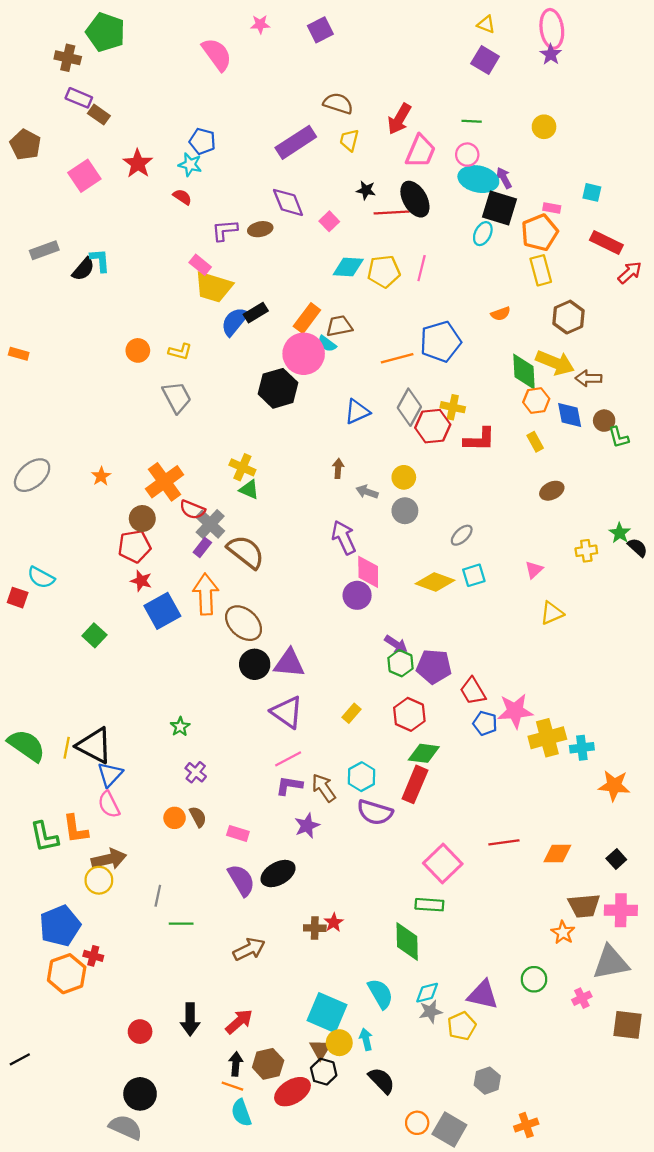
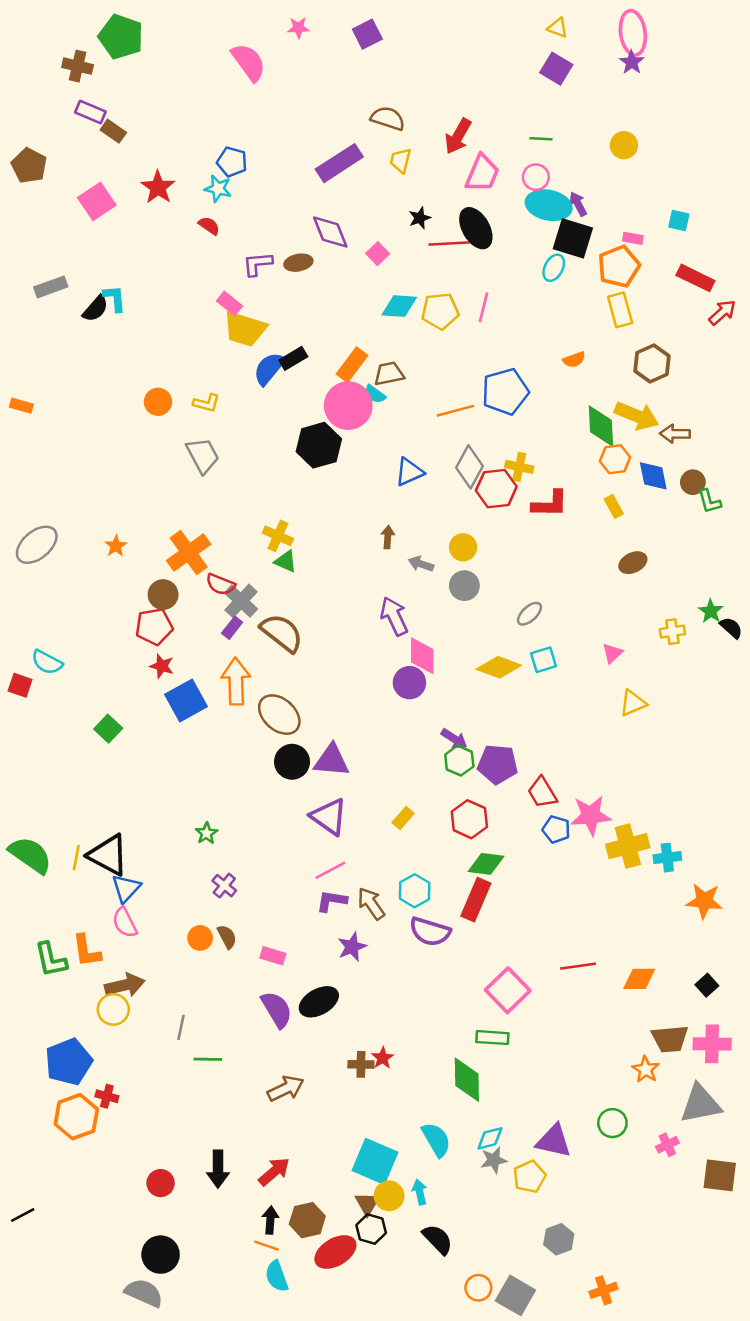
black star: (366, 190) -> (420, 218), turned -30

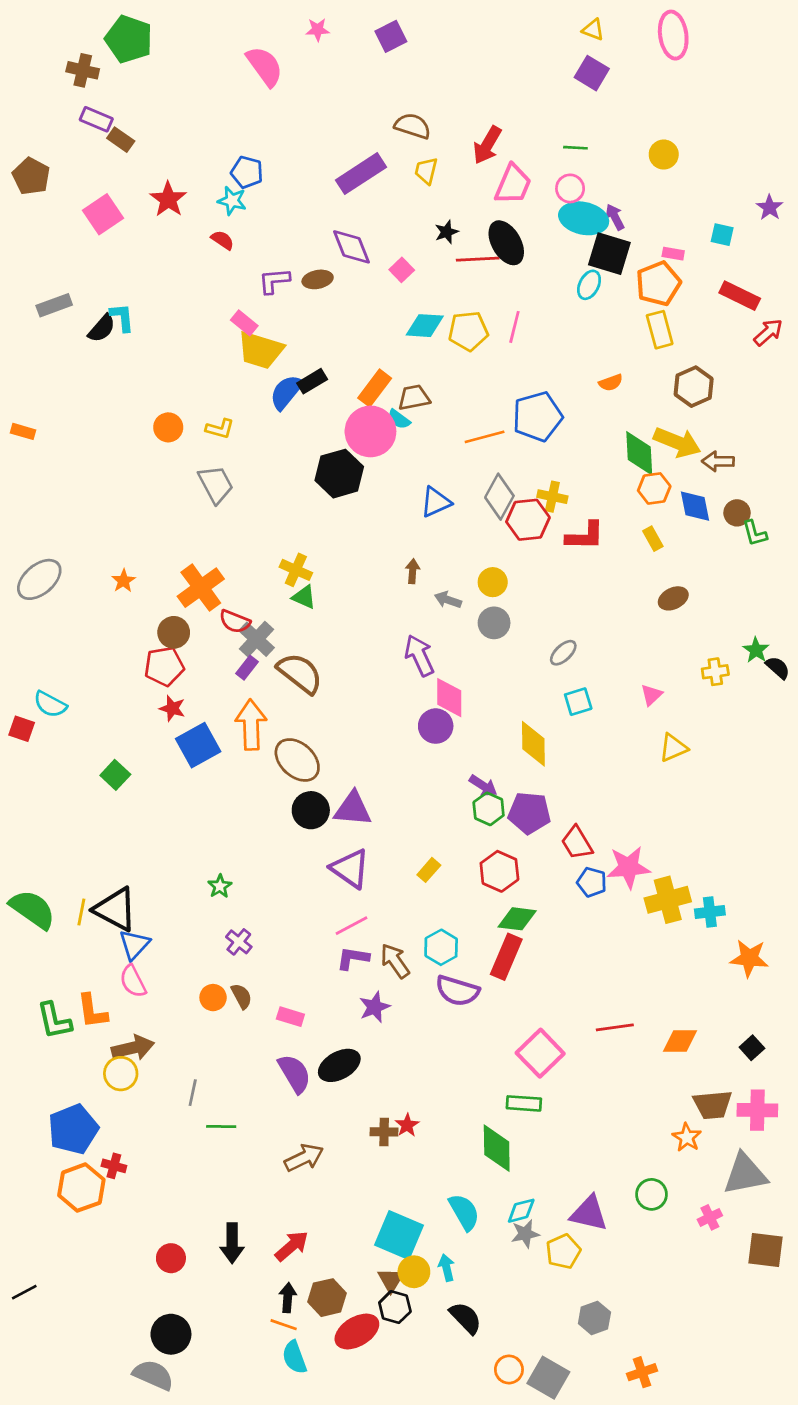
purple star: (632, 62) -> (770, 207), moved
yellow diamond: (499, 667) -> (533, 744), moved, turned 69

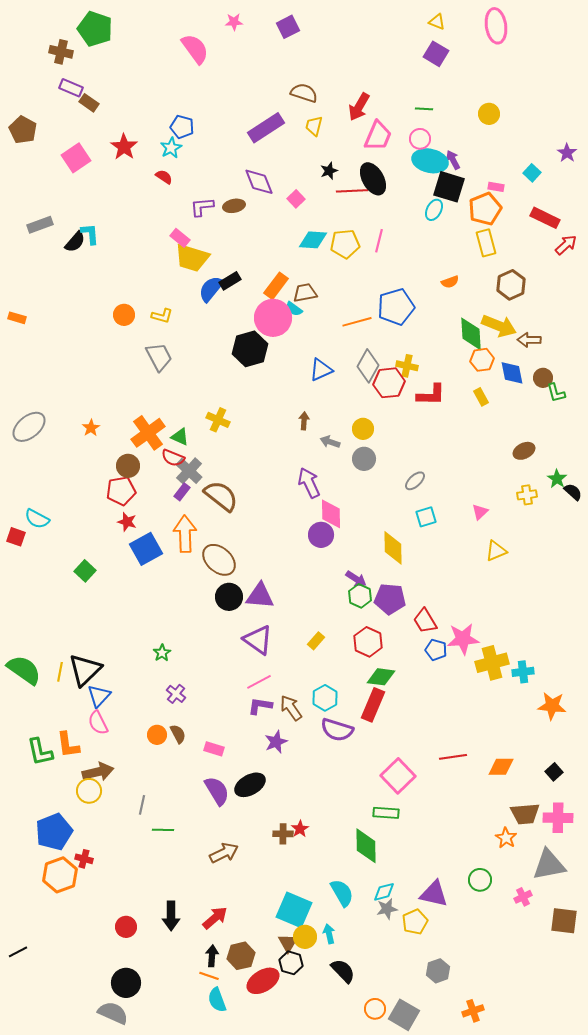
cyan star: (232, 201) -> (171, 148), turned 30
cyan square: (722, 235) -> (532, 173), turned 30
green triangle: (304, 597) -> (180, 437), moved
brown ellipse: (673, 598) -> (524, 451), moved
black triangle: (115, 909) -> (85, 670), turned 48

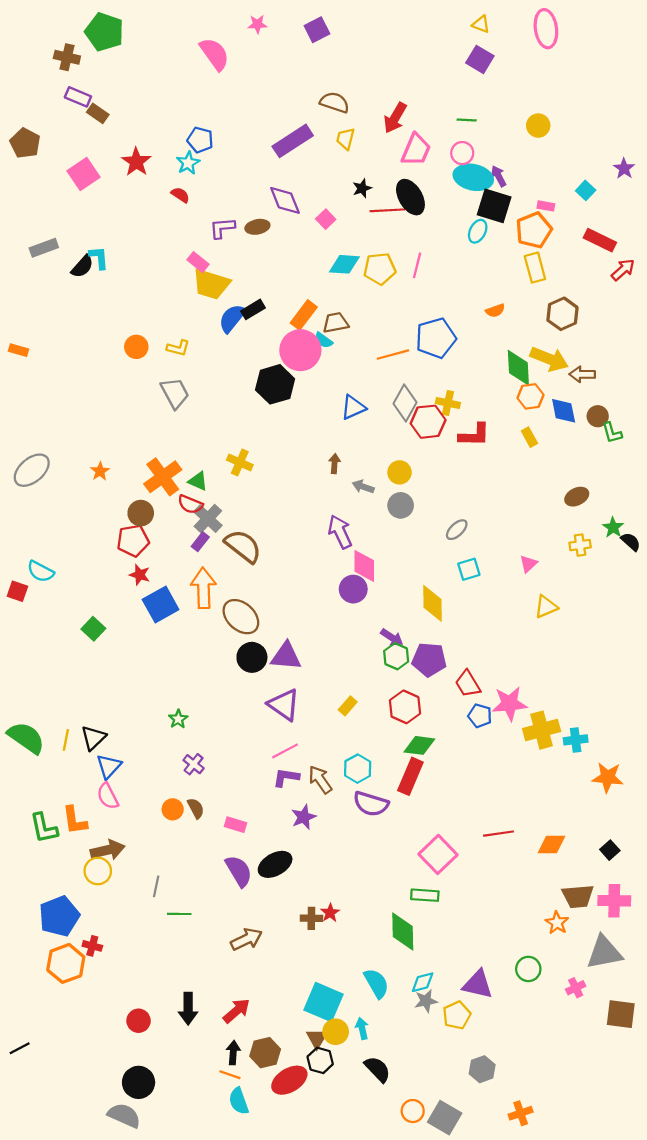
black triangle: (85, 670) -> (93, 738), size x0.7

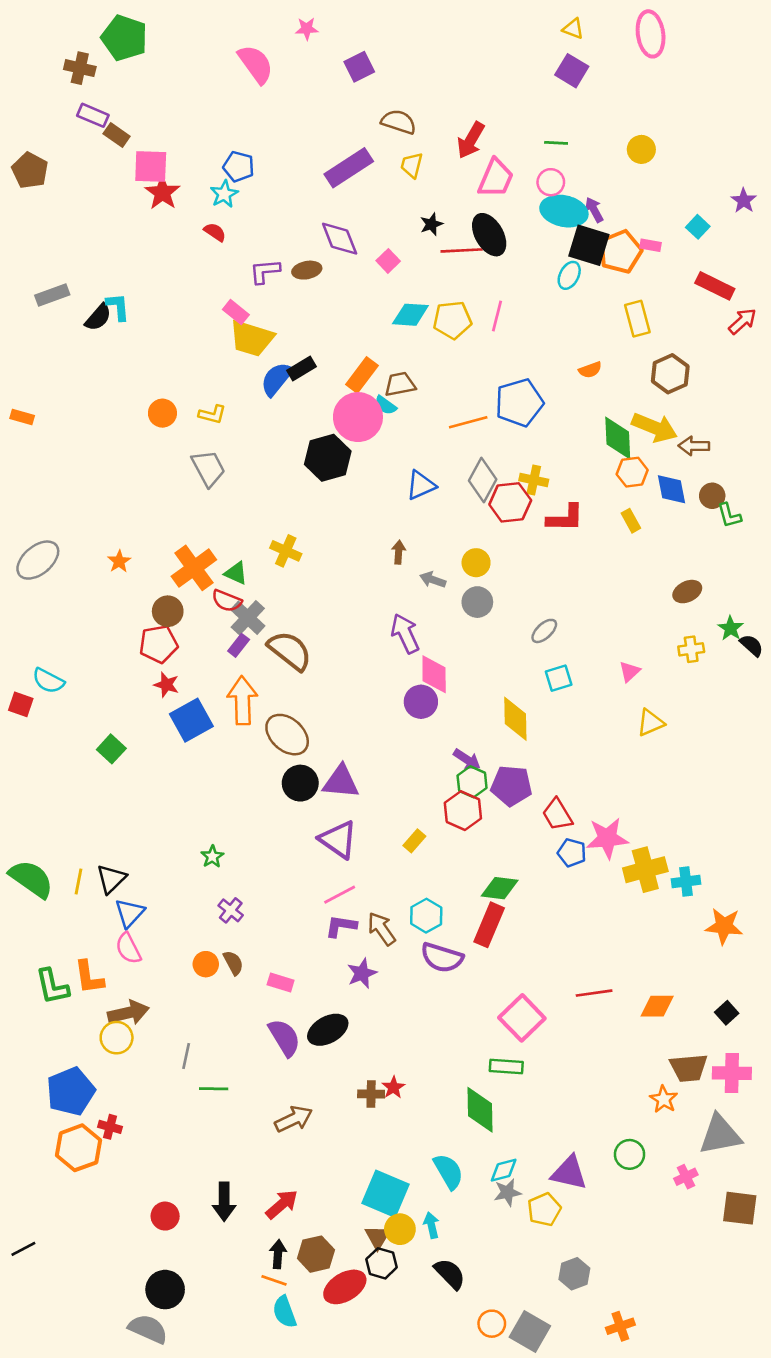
purple square: (317, 30) -> (359, 67), moved
pink square: (83, 174) -> (151, 166), moved, turned 36
orange pentagon: (534, 230) -> (620, 252), moved
red hexagon: (405, 707) -> (463, 811), moved

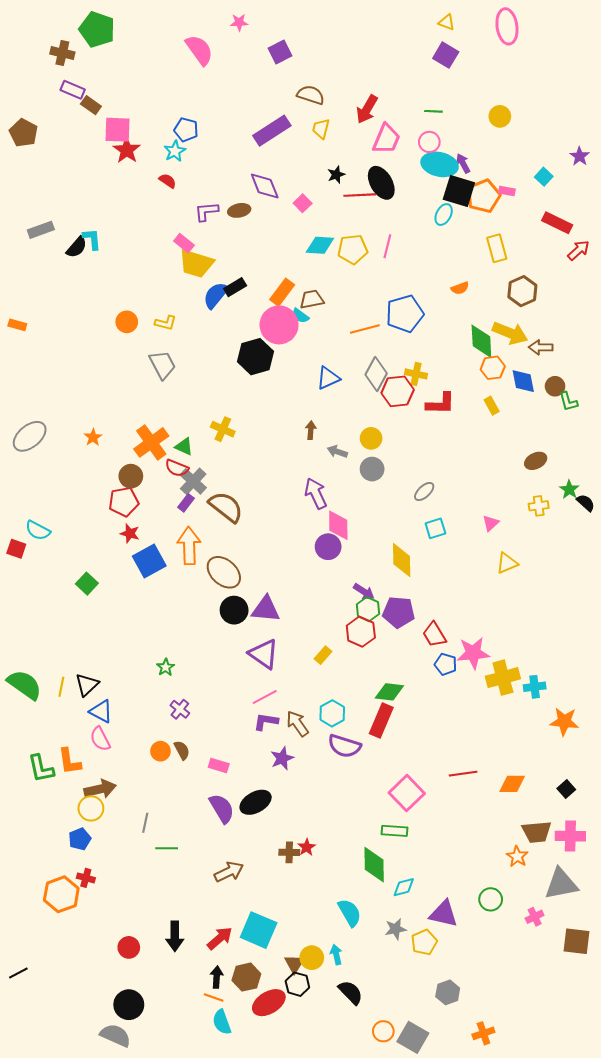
blue triangle: (130, 913) -> (101, 711), turned -45
blue pentagon: (71, 1091) -> (80, 839), moved, size x0.6
cyan diamond: (504, 1170) -> (404, 887), moved
cyan square: (386, 1194) -> (259, 930), moved

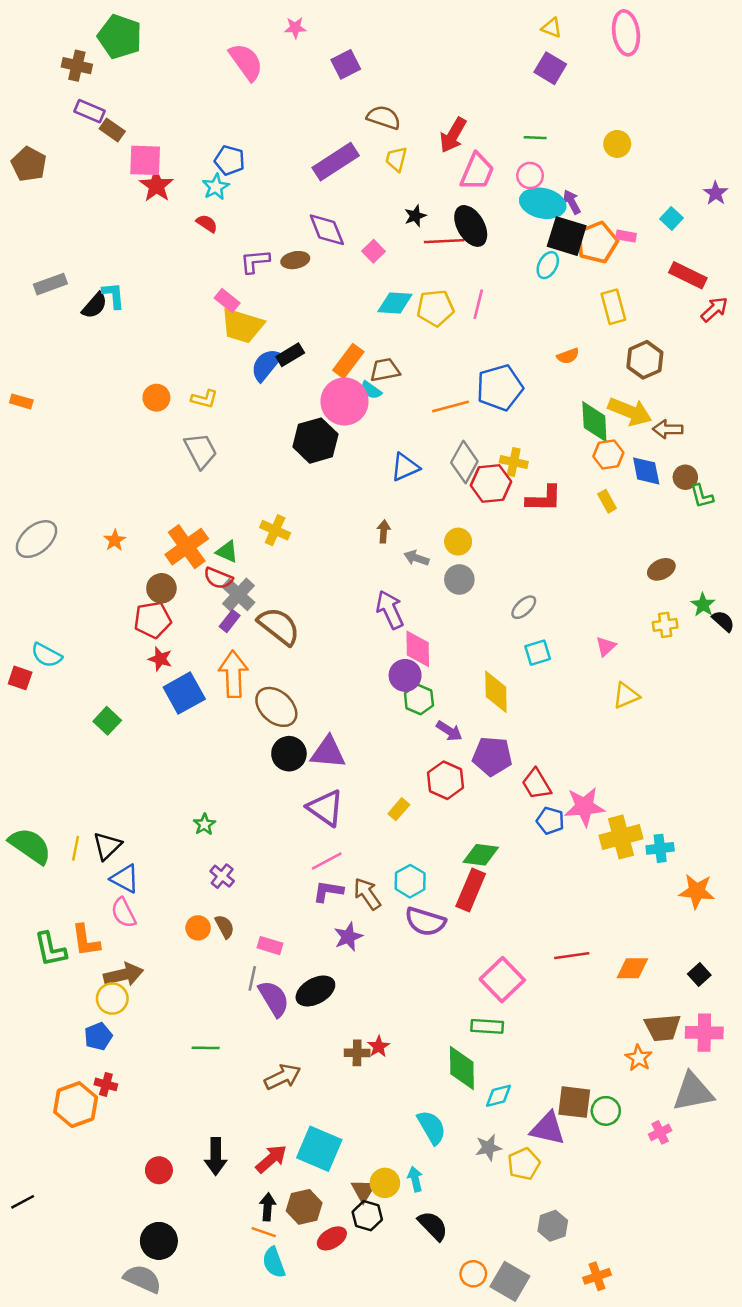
green hexagon: (368, 609) -> (419, 699), moved
gray line: (145, 823) -> (252, 978), moved
brown square: (576, 941) -> (574, 1102), moved
red ellipse: (269, 1003) -> (332, 1238), size x0.7

